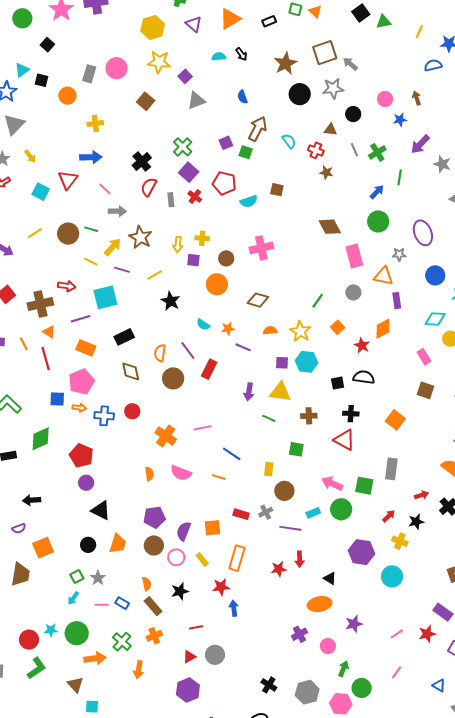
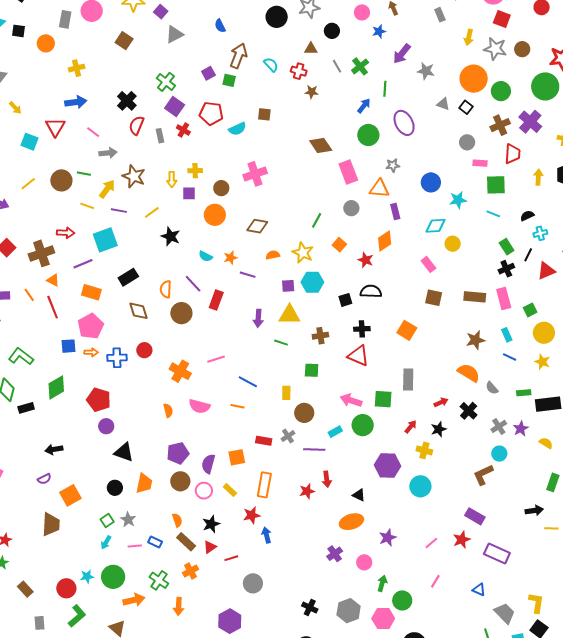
purple ellipse: (423, 233) -> (404, 123), moved
red triangle: (189, 657) -> (210, 547), moved

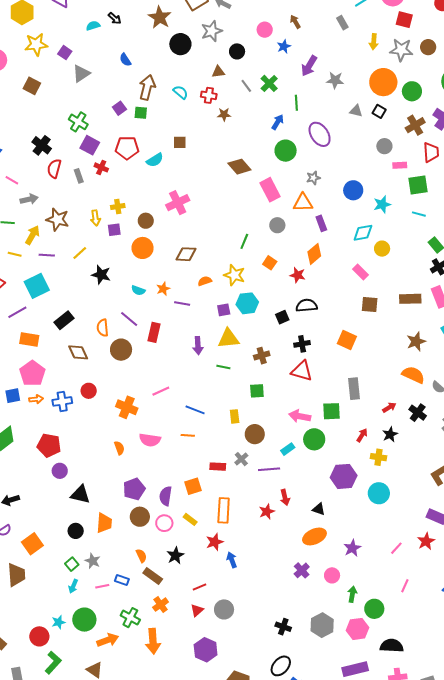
red triangle: (210, 547) -> (197, 610), moved
orange arrow: (179, 606) -> (153, 641), size x1.4

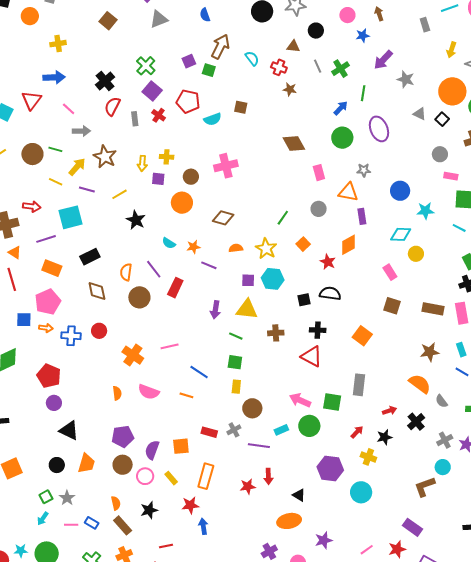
pink rectangle: (270, 190) -> (319, 173), size x0.7
green square: (257, 391) -> (235, 362), moved

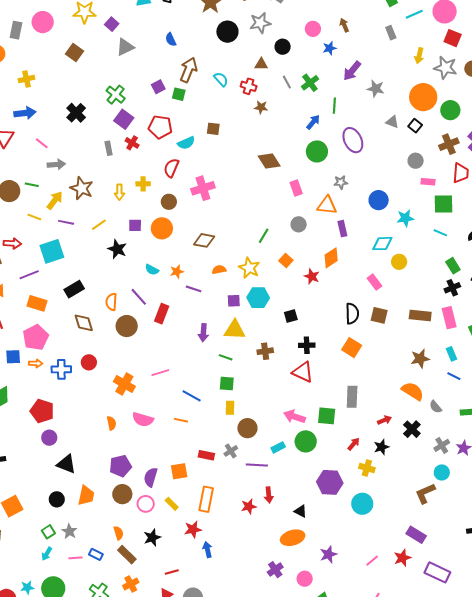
red semicircle: (112, 106) -> (171, 168), moved
purple square: (158, 179) -> (135, 225), moved
black semicircle: (330, 294) -> (352, 313), moved, turned 85

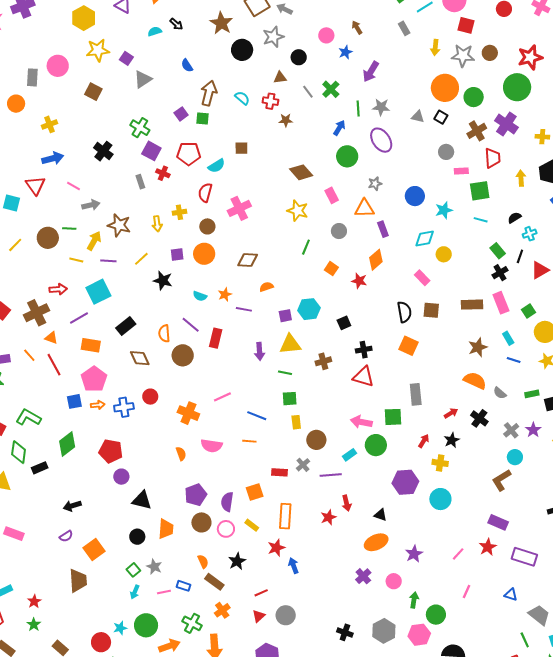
gray star: (376, 89) -> (381, 107), moved
yellow star: (249, 268) -> (298, 211), moved

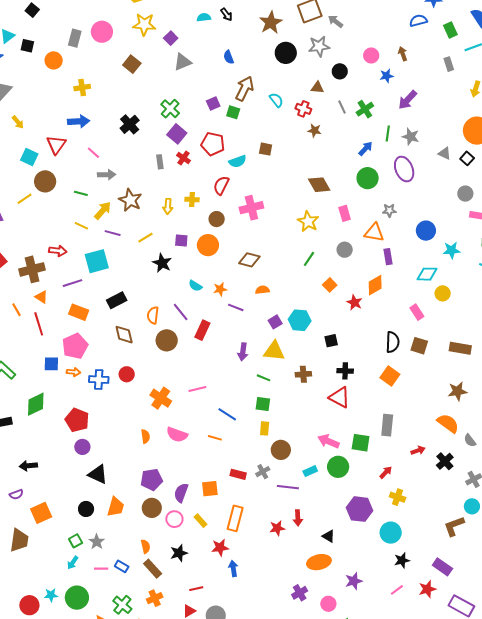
brown circle: (48, 238) -> (45, 181), moved
purple square: (285, 316) -> (275, 322), turned -32
black star: (452, 440) -> (402, 560), moved

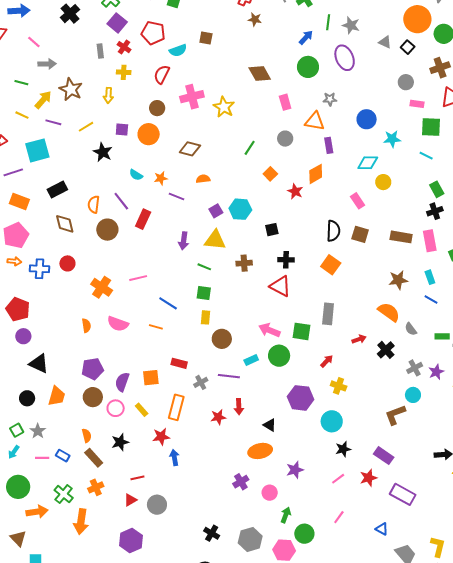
yellow cross: (192, 200) -> (124, 72), moved
yellow star: (308, 221) -> (224, 107), moved
gray cross: (263, 472) -> (201, 382), moved

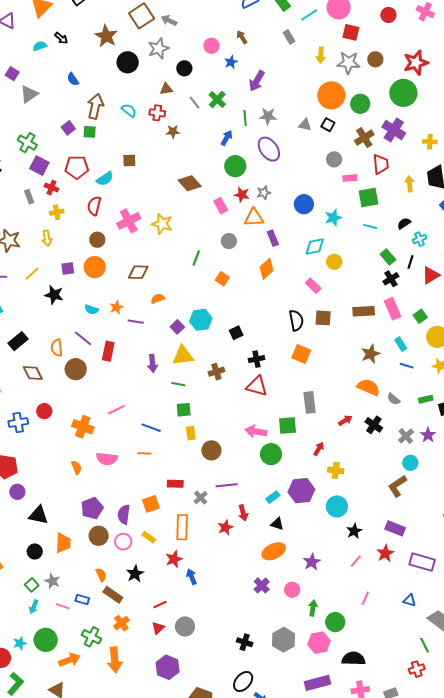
red star: (295, 191) -> (242, 195), moved
cyan rectangle: (251, 360) -> (273, 497), moved
pink line: (42, 458) -> (63, 606), turned 32

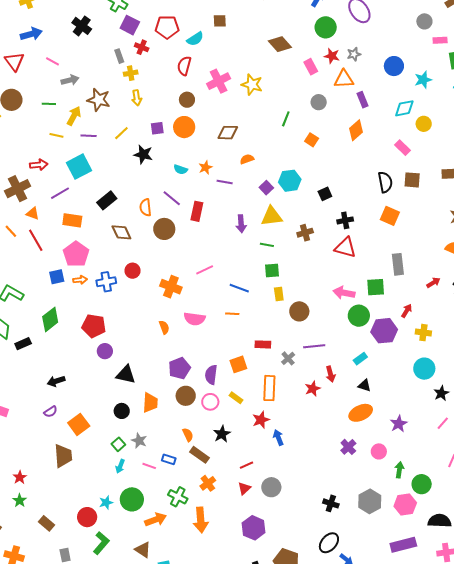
yellow cross: (57, 212) -> (131, 73), moved
purple hexagon: (301, 491) -> (384, 331), moved

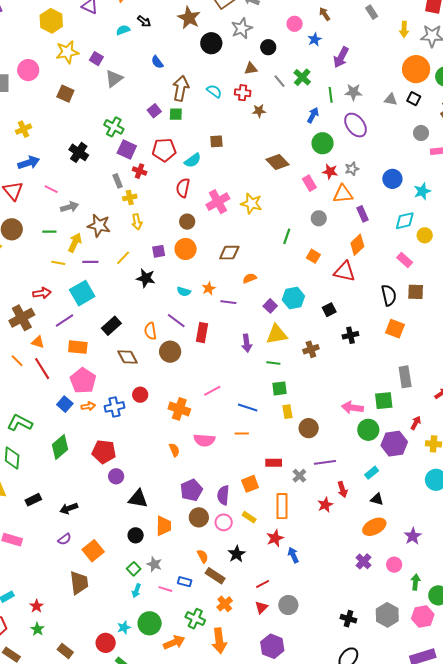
red triangle: (345, 247) -> (345, 271), moved
blue square: (57, 277) -> (65, 404), turned -35
black rectangle: (23, 344) -> (33, 500), moved

